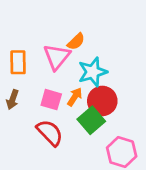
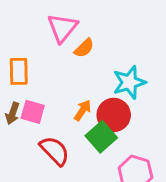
pink triangle: (57, 57) -> (62, 28), moved
cyan star: (93, 72) -> (129, 82), moved
pink square: (51, 100) -> (33, 112), moved

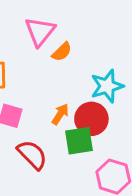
green square: (101, 137) -> (79, 141), turned 32

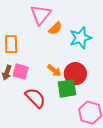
cyan star: (107, 86) -> (81, 38), moved
orange arrow: (60, 114) -> (54, 70), turned 96

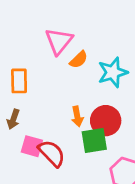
orange arrow: (54, 70) -> (77, 116), turned 40
pink square: (21, 72) -> (32, 146), moved

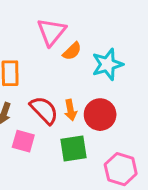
green square: (94, 141) -> (74, 148), moved
red semicircle: (52, 153) -> (44, 110), moved

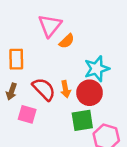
cyan star: (107, 64) -> (97, 69), moved
green square: (74, 148) -> (82, 120), moved

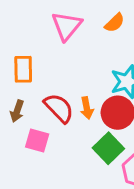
orange semicircle: (67, 41) -> (115, 23), moved
green square: (82, 120) -> (108, 148), turned -35

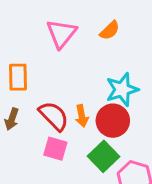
pink square: (37, 140) -> (55, 149), moved

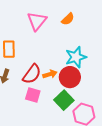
red semicircle: (54, 116) -> (32, 74), turned 80
orange arrow: (82, 116) -> (50, 74), turned -96

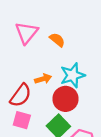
orange semicircle: (68, 19) -> (57, 40), moved, turned -96
orange arrow: (50, 74) -> (43, 79), moved

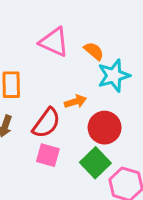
pink triangle: (27, 33) -> (54, 42), turned -45
cyan star: (73, 75) -> (114, 76), moved

